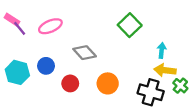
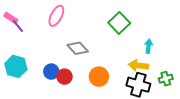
pink ellipse: (50, 26) -> (56, 16), moved, turned -40
blue circle: (46, 66) -> (51, 72), moved
yellow arrow: (165, 70) -> (138, 65), moved
green cross: (180, 86) -> (166, 79), turned 32

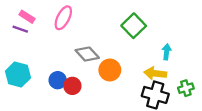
pink rectangle: (11, 18) -> (27, 17), moved
purple line: (18, 26) -> (20, 29), turned -32
orange circle: (99, 77) -> (110, 70), moved

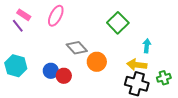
purple line: (20, 29) -> (18, 26), turned 32

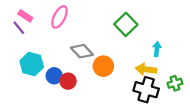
cyan hexagon: (16, 66) -> (32, 64), moved

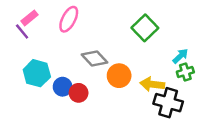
pink rectangle: (25, 16) -> (29, 18), turned -72
cyan arrow: (157, 49) -> (180, 56), turned 40
yellow arrow: (146, 69) -> (152, 84), moved
green cross: (175, 83) -> (185, 72), moved

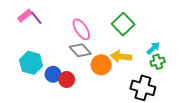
pink ellipse: (69, 19) -> (81, 29), moved, turned -60
purple line: (22, 31) -> (36, 18), moved
yellow arrow: (152, 84) -> (121, 56), moved

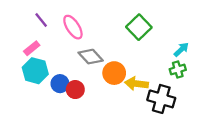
pink rectangle: (25, 16) -> (32, 48), moved
pink ellipse: (81, 29) -> (73, 27), moved
cyan arrow: (153, 48) -> (181, 49), moved
yellow arrow: (121, 56) -> (137, 84), moved

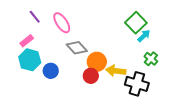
green square: (139, 27) -> (136, 23), moved
cyan arrow: (181, 49) -> (144, 36), moved
green cross: (178, 69) -> (151, 59), turned -32
red circle: (75, 90) -> (91, 76), moved

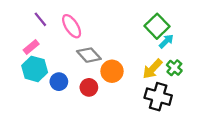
yellow arrow: (116, 71) -> (152, 69), moved, turned -54
red circle: (91, 76) -> (89, 87), moved

